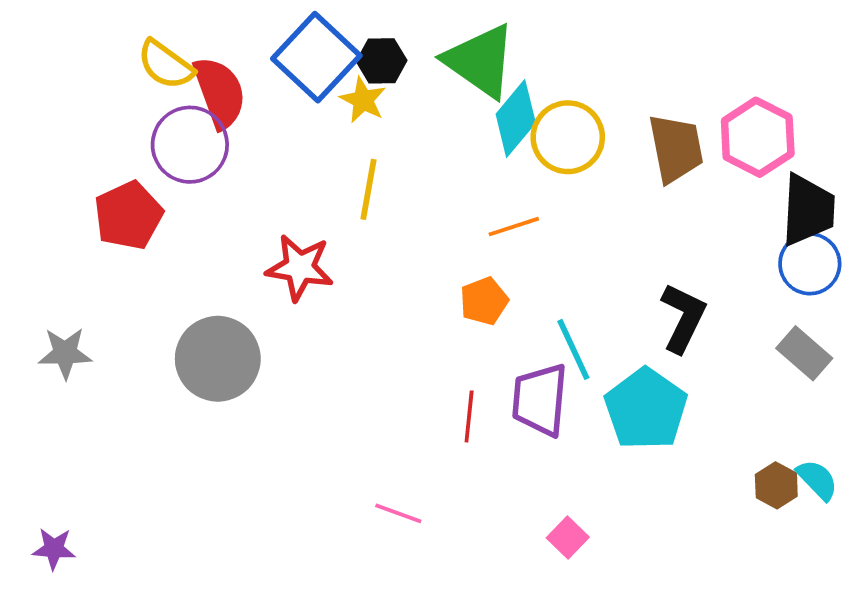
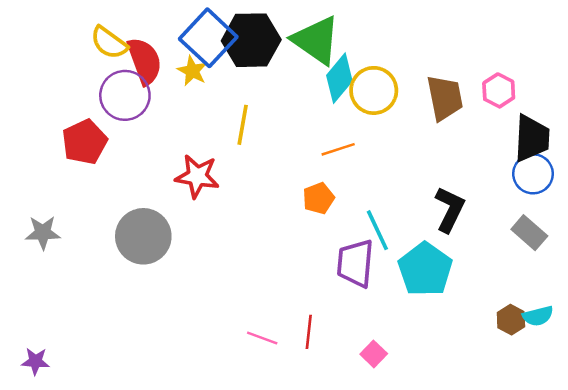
black hexagon: (382, 61) -> (251, 40), size x1.8
yellow star: (363, 100) -> (192, 71), moved
pink hexagon: (758, 137) -> (499, 90), size x0.7
red line: (469, 416) -> (309, 332), moved
cyan semicircle: (817, 480) -> (538, 316), turned 120

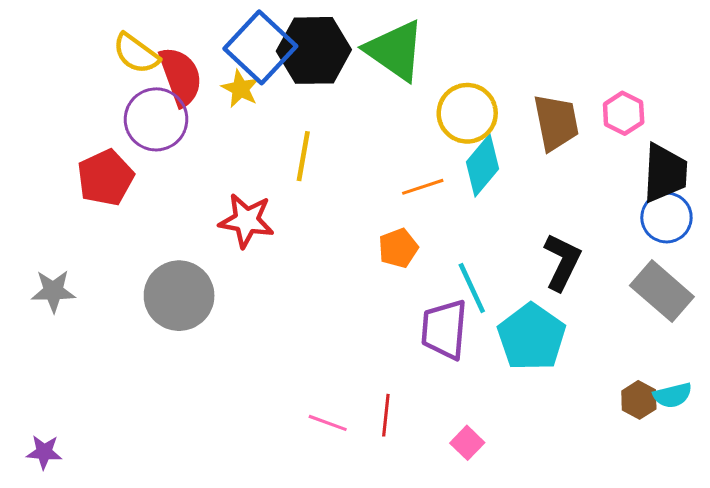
cyan diamond: (339, 78) -> (483, 165), moved
gray rectangle: (529, 233) -> (662, 291), size x1.4

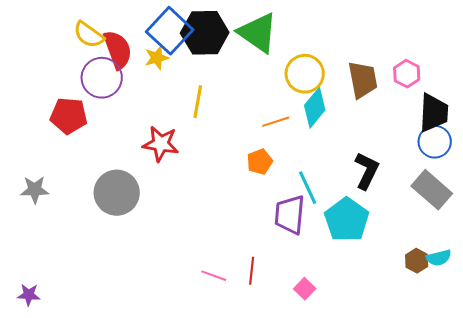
yellow star: (240, 89) -> (157, 58), turned 30
red pentagon: (105, 178) -> (69, 116), turned 30

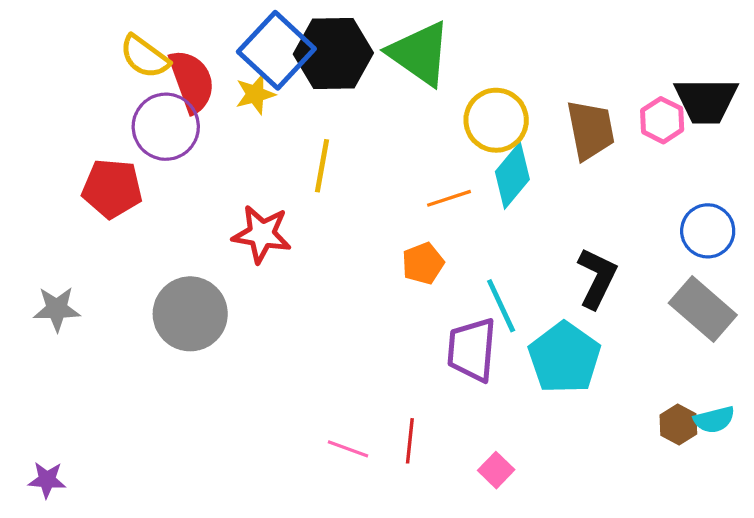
black trapezoid: (434, 113) -> (706, 101), moved, turned 87

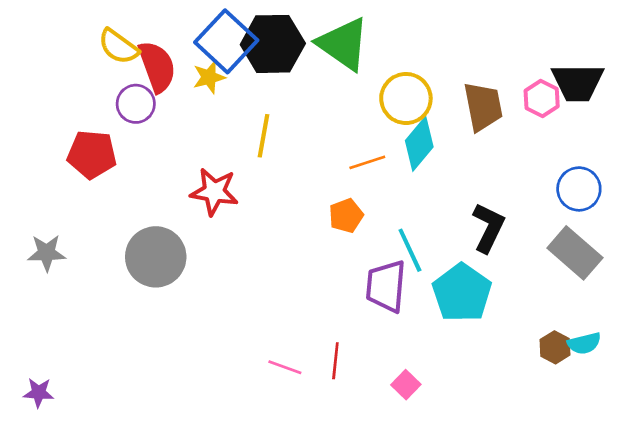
purple circle: (166, 127) -> (136, 104), size x0.7

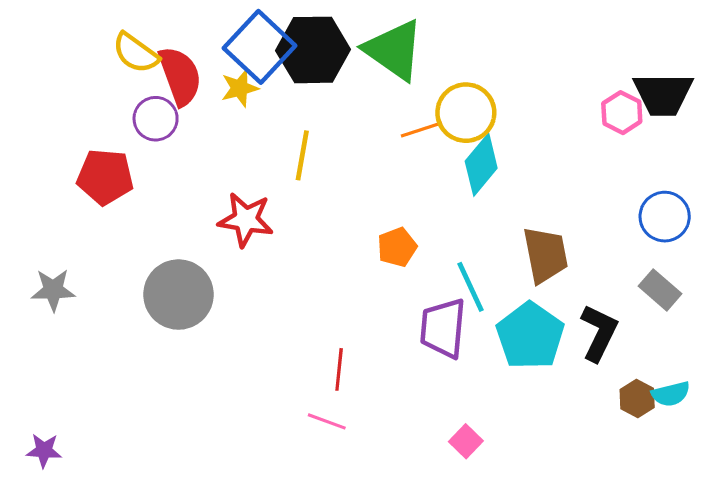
brown trapezoid: (483, 106) -> (545, 255), moved
orange line: (367, 162) -> (422, 129), moved
black L-shape: (488, 228) -> (599, 333), moved
gray rectangle: (575, 253) -> (660, 290), size x0.7
red line: (335, 361) -> (339, 369), moved

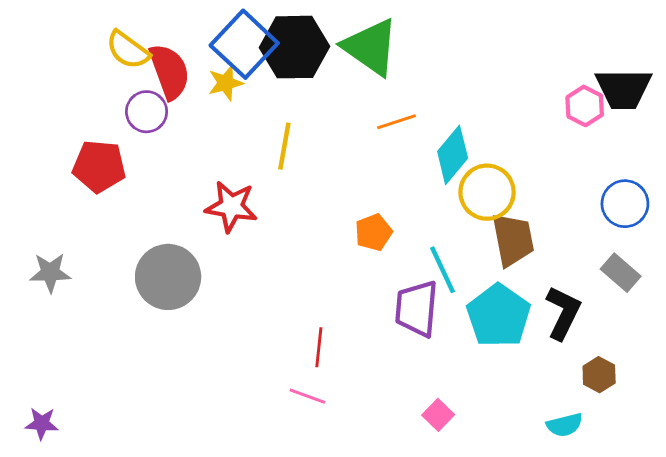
yellow circle: (466, 113) -> (487, 192), moved
cyan semicircle: (671, 394) -> (565, 425), moved

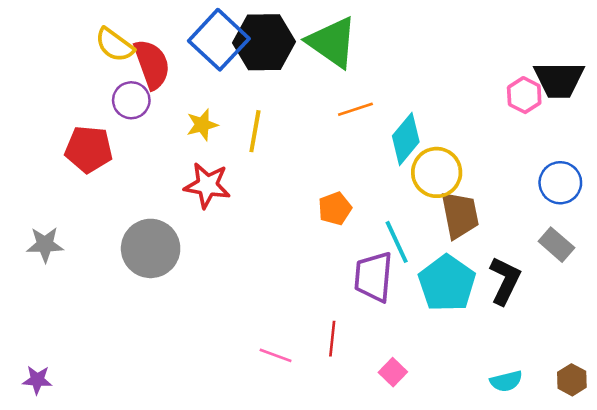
yellow star: (226, 83) -> (202, 125), moved
red line: (319, 347) -> (332, 339), moved
brown hexagon: (599, 375) -> (572, 380), moved

